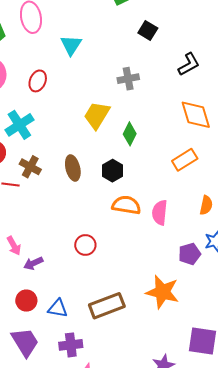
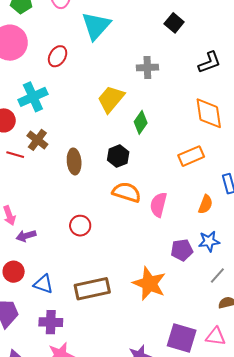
cyan triangle: (71, 45) -> (96, 26), size x1.4
brown ellipse: (73, 168) -> (74, 161), moved

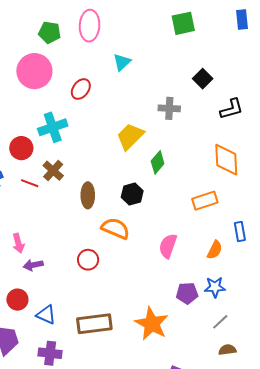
black square: (174, 23) -> (203, 79), moved
cyan triangle: (96, 26) -> (122, 62), size x0.6
orange semicircle: (127, 192) -> (115, 228), moved

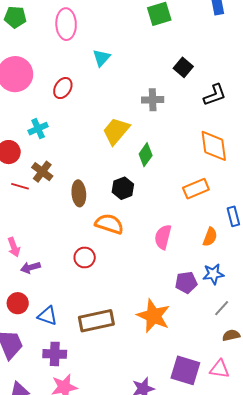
green pentagon: (50, 32) -> (15, 17), moved
cyan cross: (53, 127) -> (38, 129), size x0.7

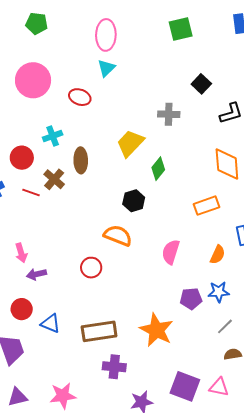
pink ellipse: (66, 24) -> (106, 35), moved
cyan triangle: (101, 58) -> (106, 68), moved
red ellipse: (63, 88) -> (80, 97), turned 75
brown ellipse: (79, 193) -> (81, 160), moved
purple cross: (55, 354) -> (114, 367), moved

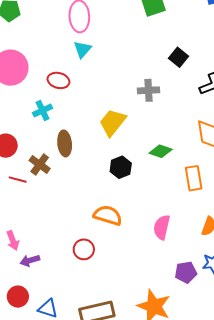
cyan cross: (53, 136) -> (43, 110), moved
green diamond: (158, 169) -> (161, 151), moved, turned 75
black hexagon: (134, 201) -> (121, 167), moved
orange rectangle: (207, 206) -> (194, 178), turned -75

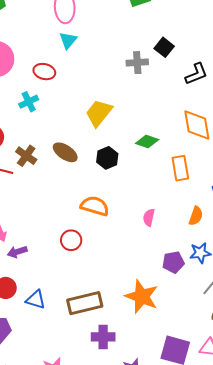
gray cross: (148, 90) -> (137, 63), moved
brown ellipse: (65, 143) -> (65, 152), moved, turned -50
pink semicircle: (162, 227) -> (149, 217), size x0.7

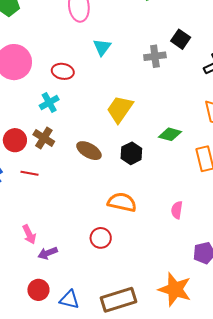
cyan triangle: (68, 40) -> (102, 47), moved
brown cross: (26, 156) -> (44, 138), moved

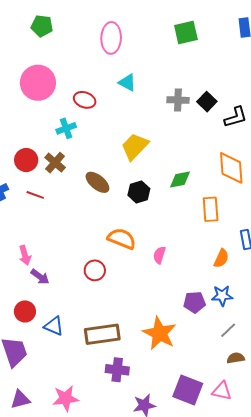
black square: (181, 39) -> (207, 102), moved
cyan triangle: (102, 47) -> (127, 83), turned -48
green diamond: (170, 134) -> (180, 180), turned -35
pink semicircle: (177, 210) -> (159, 255), moved
purple arrow: (48, 253) -> (40, 277), turned -132

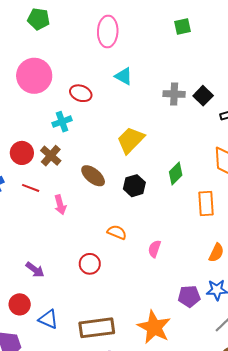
green square: (186, 32) -> (182, 27), size x0.7
green diamond: (180, 180) -> (176, 174), turned -35
orange semicircle: (122, 239) -> (117, 232), size x0.7
pink arrow: (25, 255) -> (60, 205), moved

